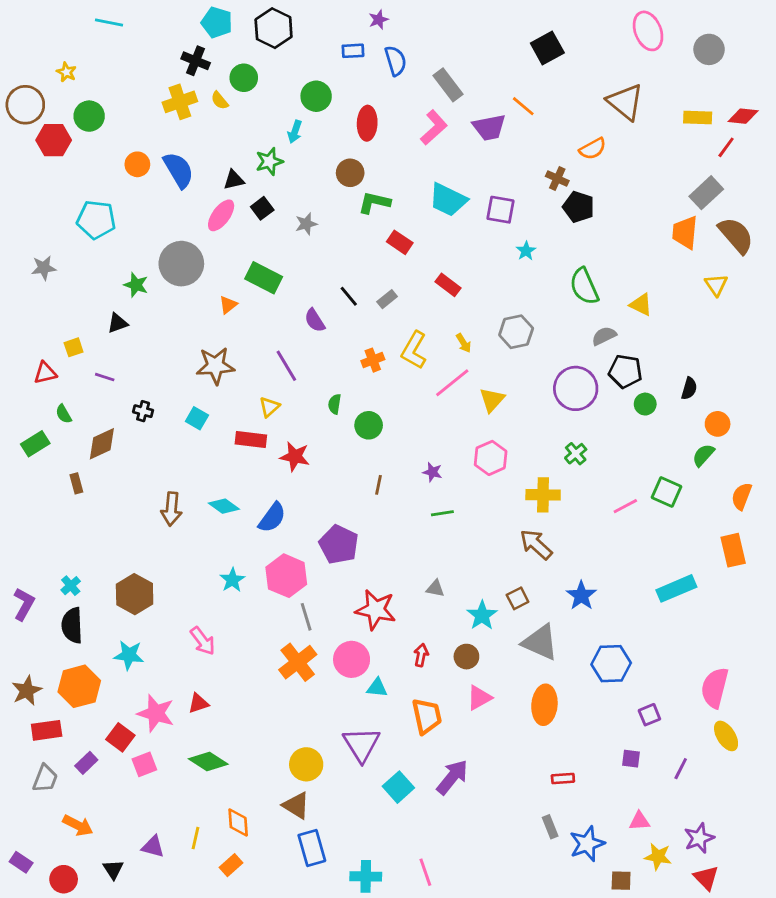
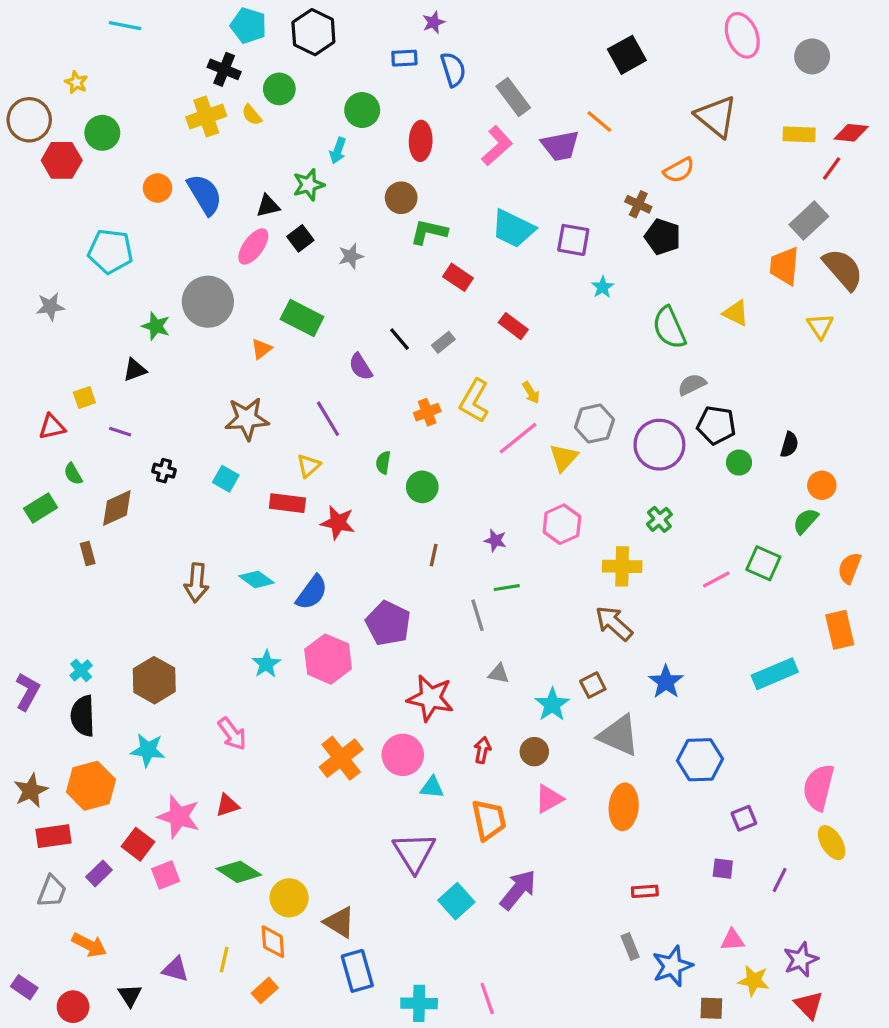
yellow triangle: (641, 305) -> (736, 313), moved
gray hexagon: (516, 332) -> (594, 424), moved
gray line: (306, 617) -> (477, 615), moved
yellow circle: (306, 764) -> (289, 898), moved

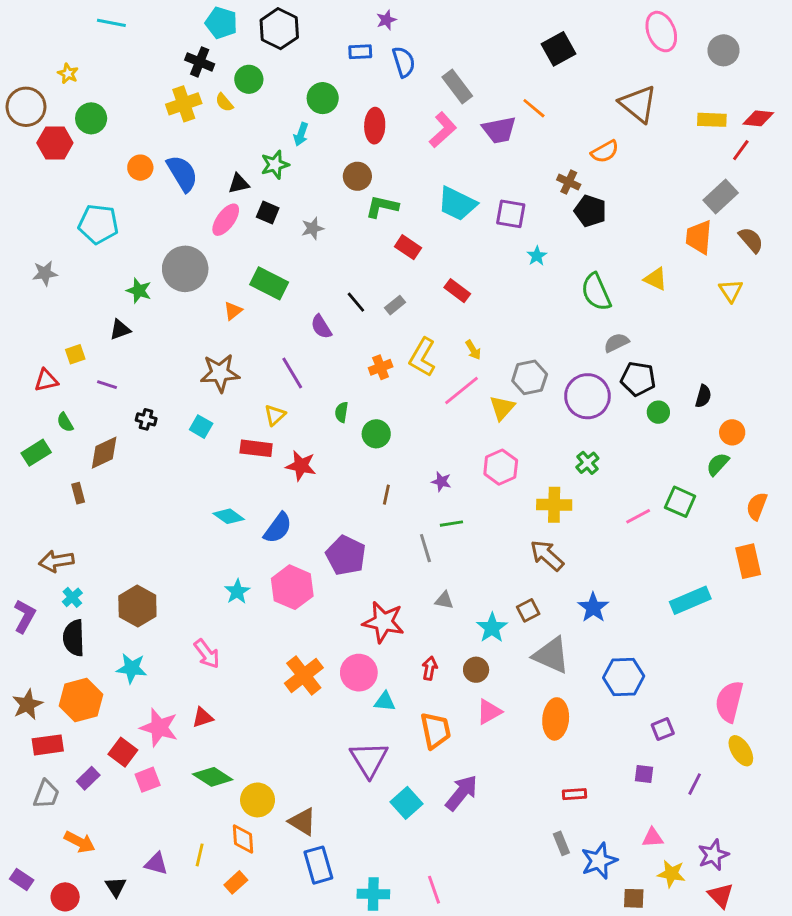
black square: (300, 238) -> (268, 212), turned -30
brown semicircle: (843, 269) -> (751, 240), size x0.7
brown arrow: (196, 583) -> (56, 561), moved, turned 76

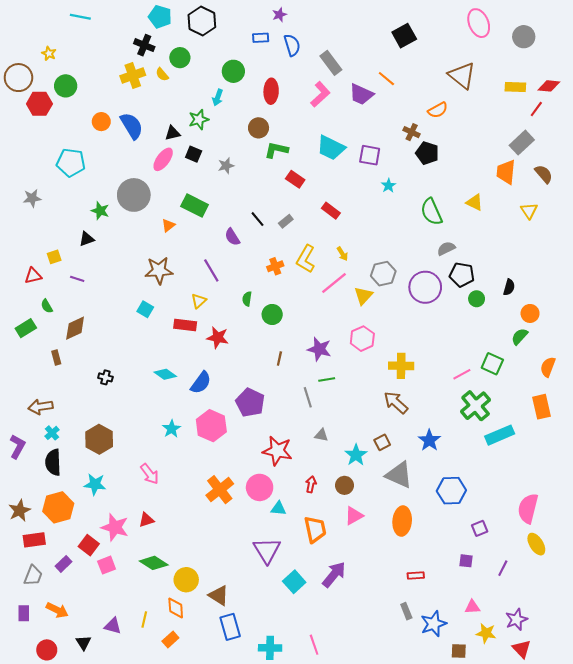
purple trapezoid: (499, 130) -> (361, 94), turned 35
black cross: (146, 419) -> (105, 377), moved
green cross: (587, 463) -> (476, 406), moved, size x1.8
purple star: (441, 482) -> (319, 349), size x1.6
purple rectangle: (22, 880) -> (24, 613), moved, turned 56

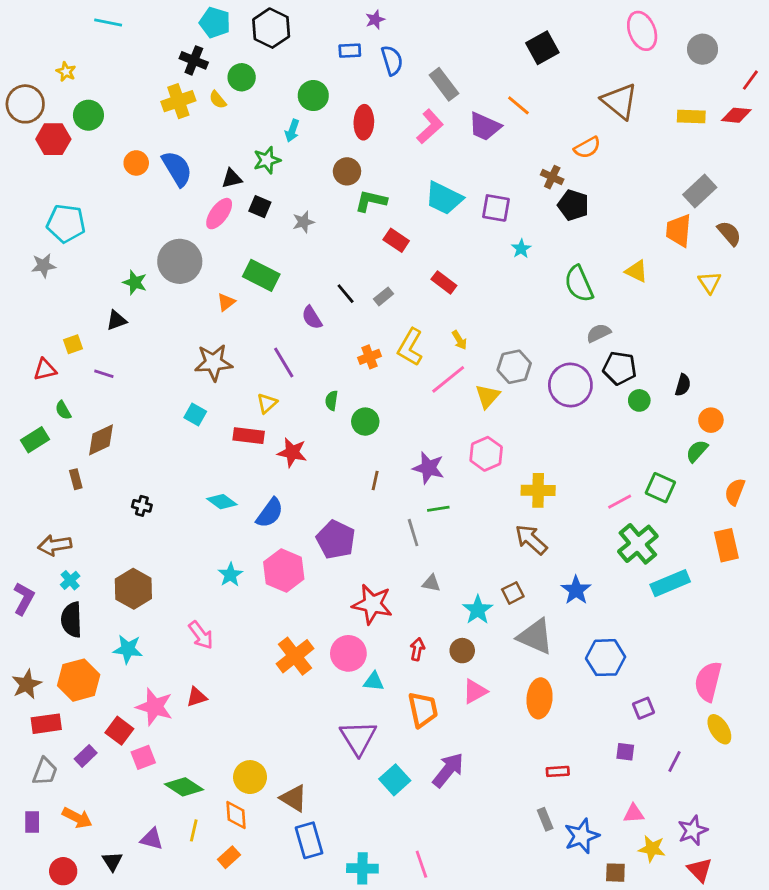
red line: (536, 109) -> (750, 80), moved
cyan pentagon: (71, 162) -> (66, 223), moved
green diamond: (154, 563) -> (184, 787), moved

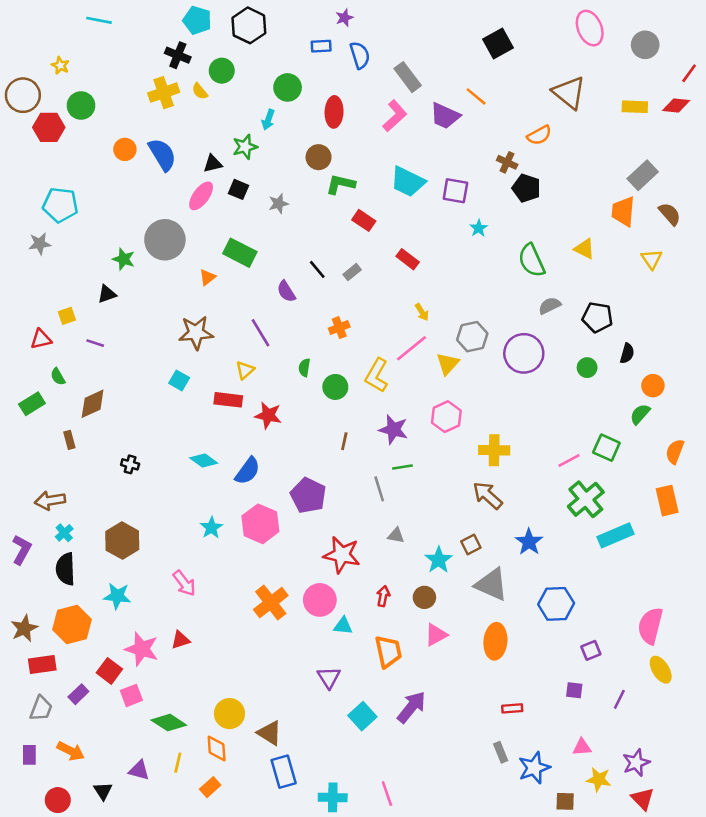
yellow L-shape: (410, 347) -> (377, 375), moved
black pentagon: (620, 368) -> (597, 317), moved
purple triangle: (358, 738) -> (329, 677), size x0.7

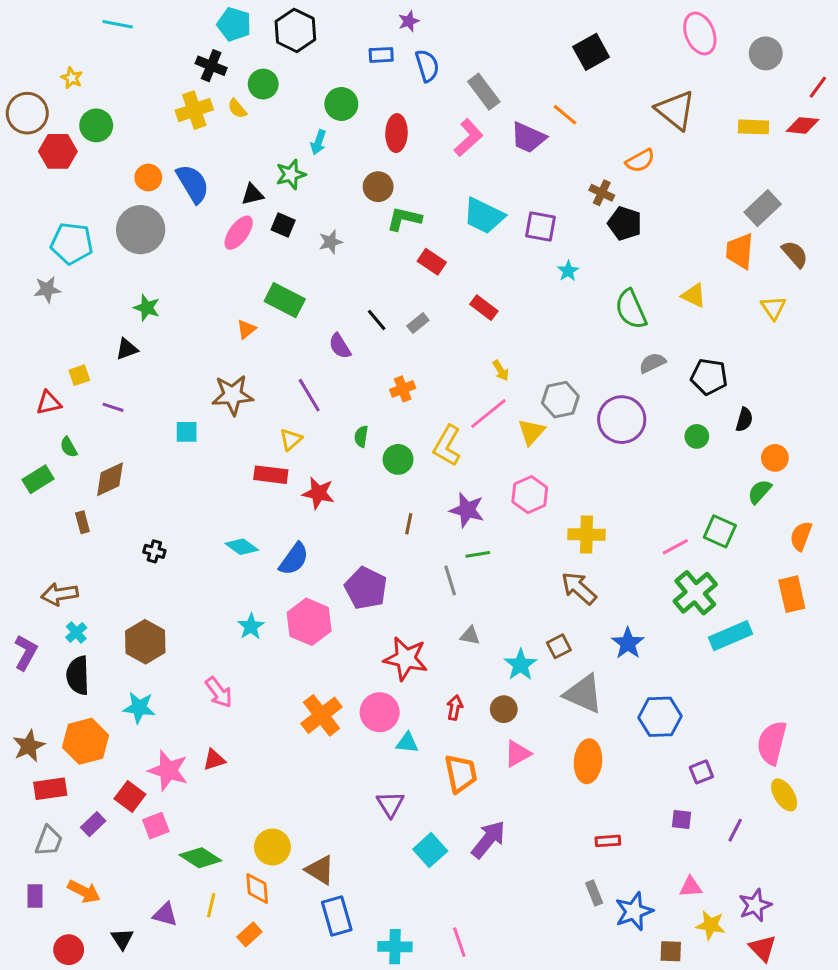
gray circle: (165, 240) -> (141, 230), moved
cyan square: (179, 380) -> (187, 432), moved, turned -30

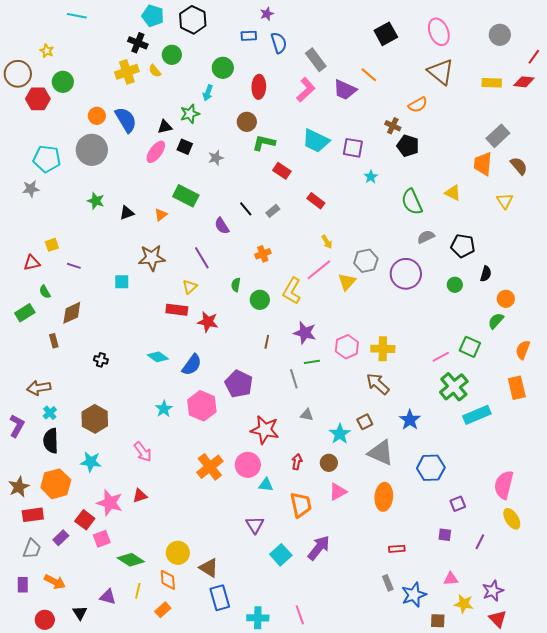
pink ellipse: (700, 33) -> (439, 32), moved
black triangle: (127, 349) -> (127, 213), moved
pink hexagon: (530, 495) -> (347, 347), moved

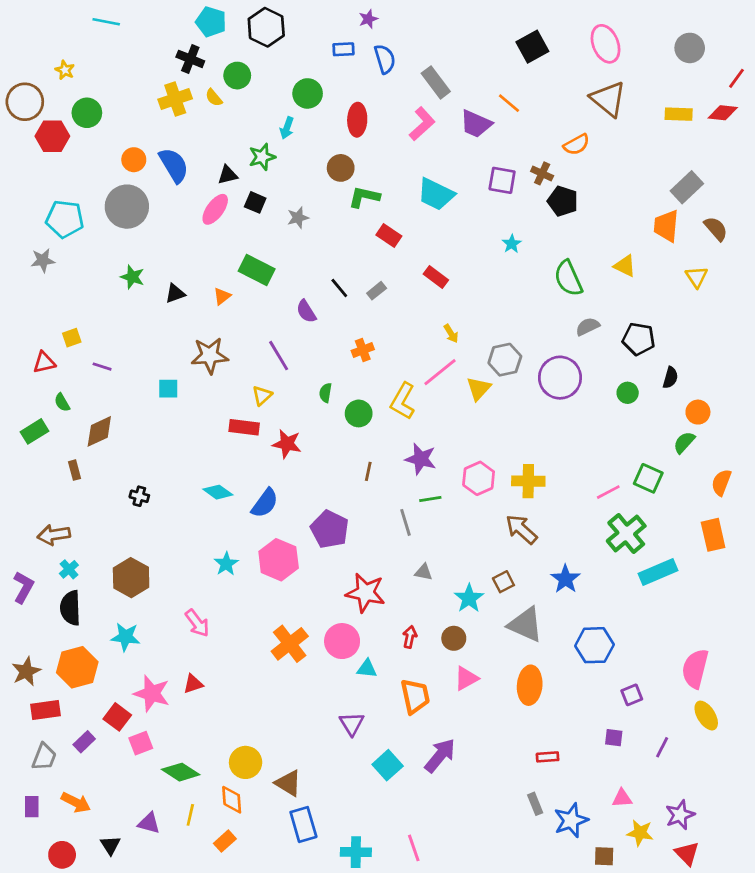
purple square: (353, 148) -> (502, 180), moved

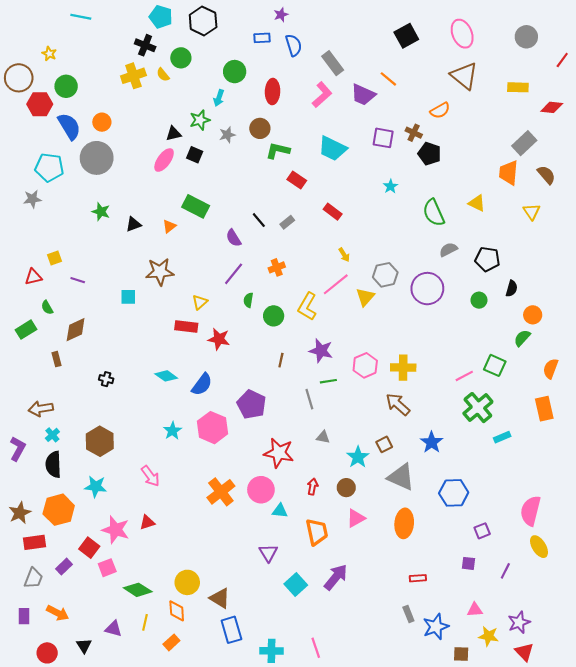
red diamond: (723, 113) -> (552, 107), moved
blue semicircle: (174, 165) -> (69, 126), moved
gray star: (298, 218) -> (227, 135), moved
purple line: (279, 356) -> (234, 274), moved, turned 70
cyan rectangle: (658, 572) -> (502, 437), size x0.6

